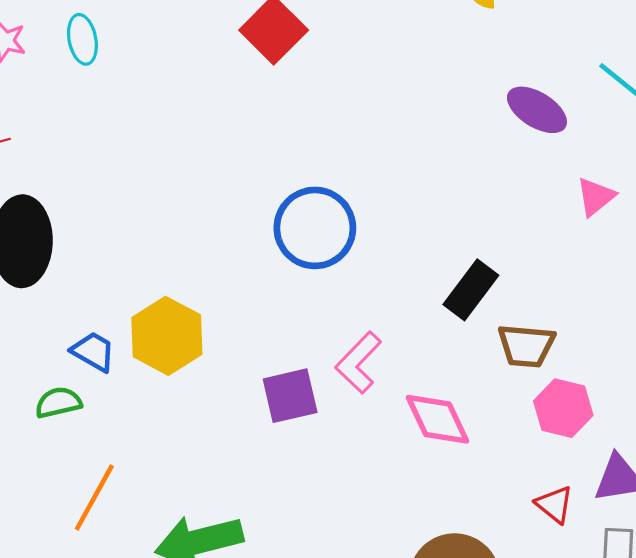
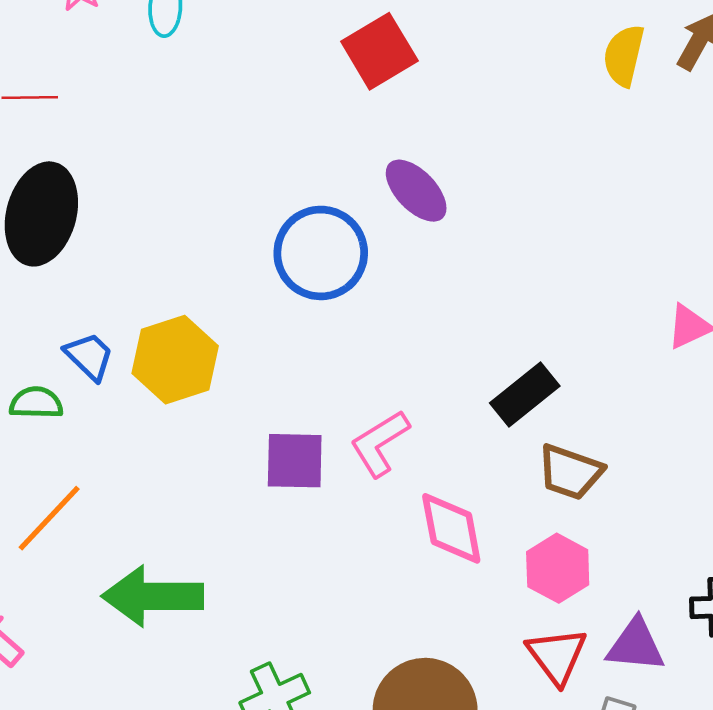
purple ellipse: (537, 110) -> (416, 191), moved
blue circle: (315, 228) -> (321, 253), moved
pink hexagon: (563, 408) -> (558, 568), moved
red triangle: (554, 504) -> (557, 656), size x1.4

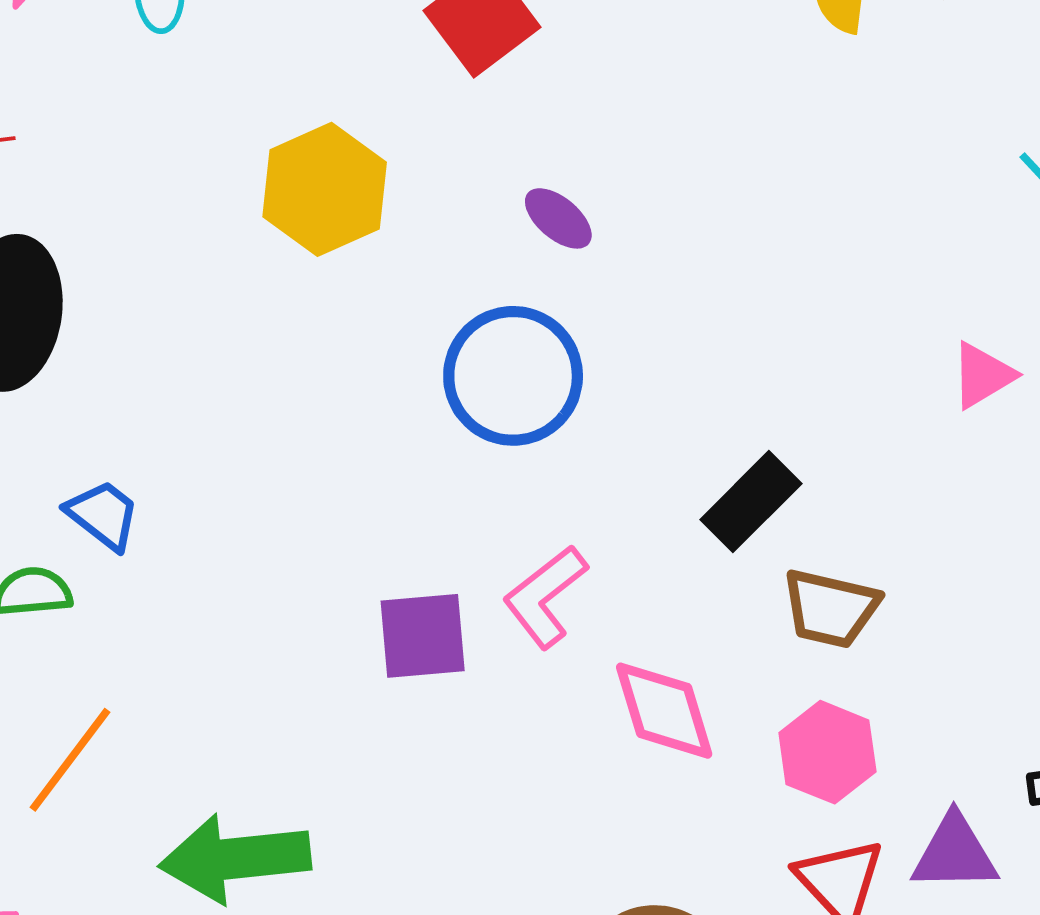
purple ellipse: (416, 191) -> (558, 218), size x0.7
blue circle: (321, 253) -> (513, 376), moved
yellow hexagon: (175, 360) -> (325, 189), moved

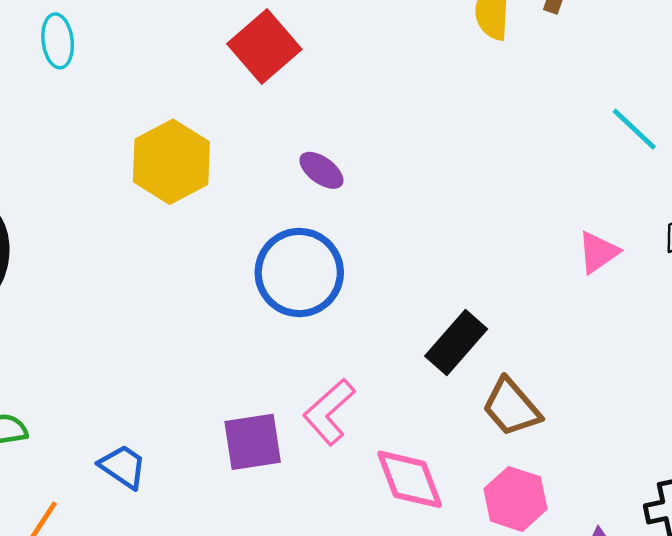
blue trapezoid: (103, 515) -> (123, 467), moved
brown trapezoid: (831, 608) -> (511, 407), turned 40

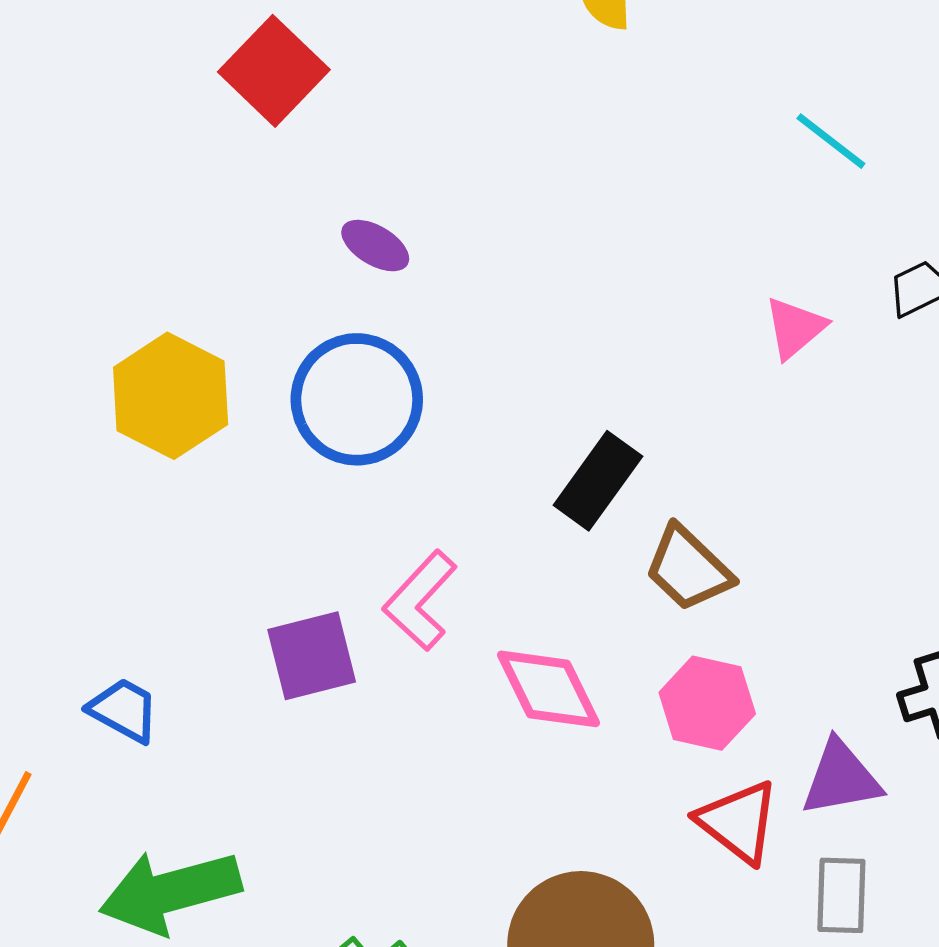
yellow hexagon: (171, 162) -> (171, 396), moved

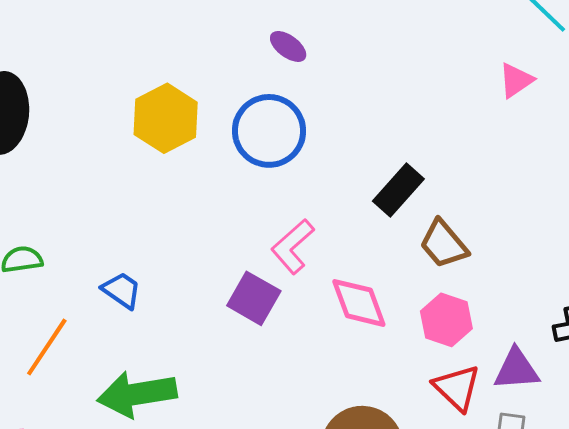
pink triangle: (795, 328) -> (516, 80), moved
purple square: (312, 656) -> (254, 298), moved, turned 38

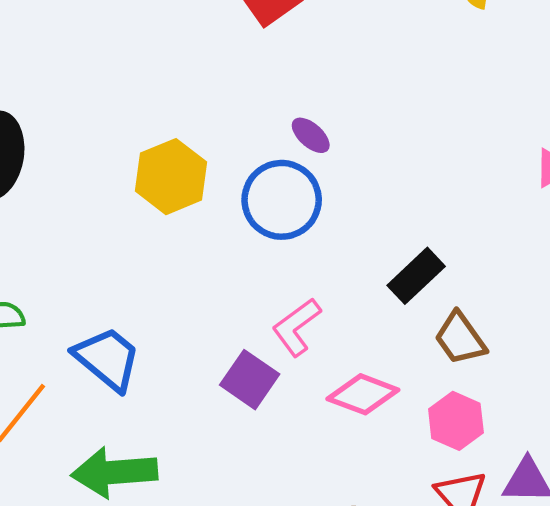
purple ellipse: (288, 46) -> (311, 135), moved
blue trapezoid: (122, 290) -> (107, 359), size x1.6
pink diamond: (359, 303) -> (363, 394), turned -54

